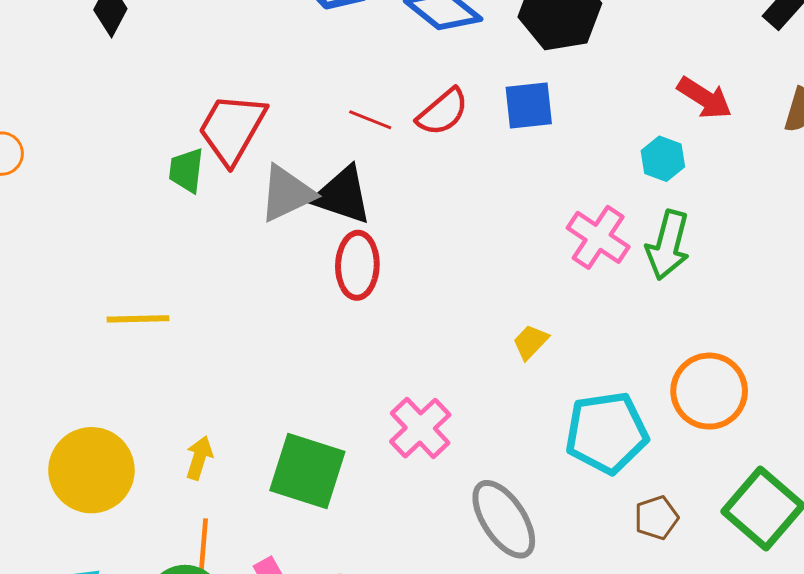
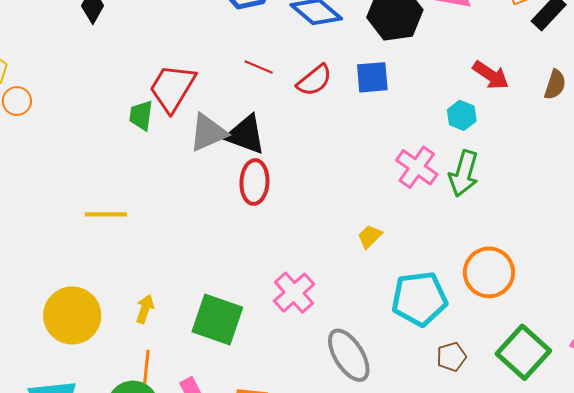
red line: (370, 120) -> (259, 67), moved

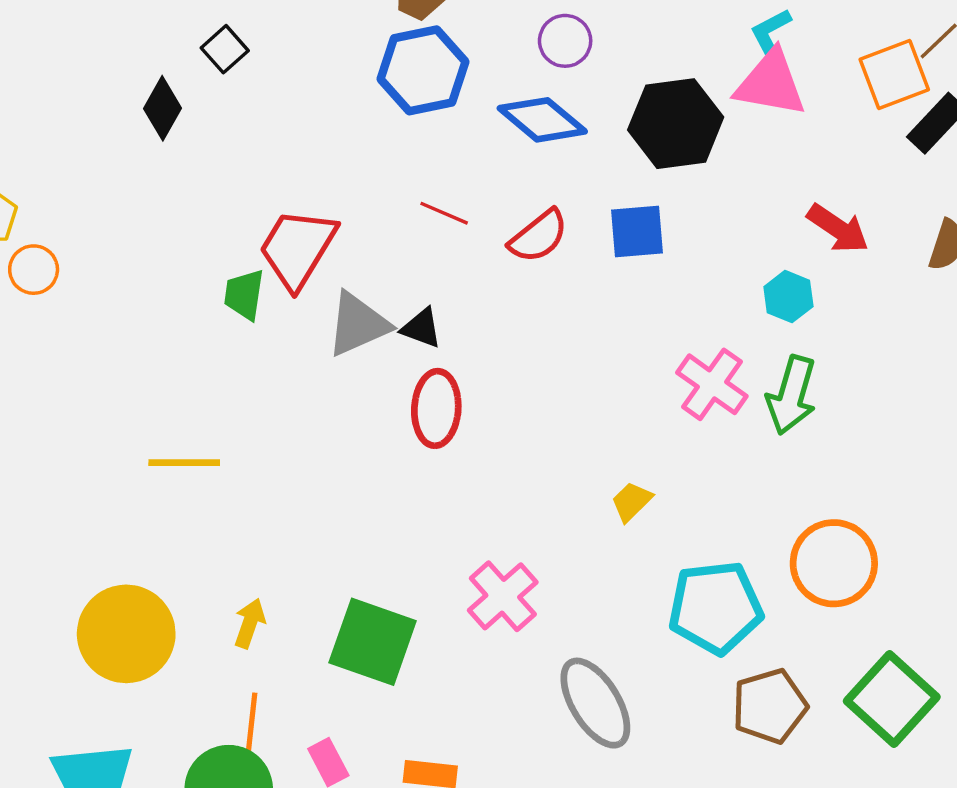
black triangle: (246, 135) -> (421, 328), size x0.6
brown pentagon: (451, 357) -> (770, 706), size x1.5

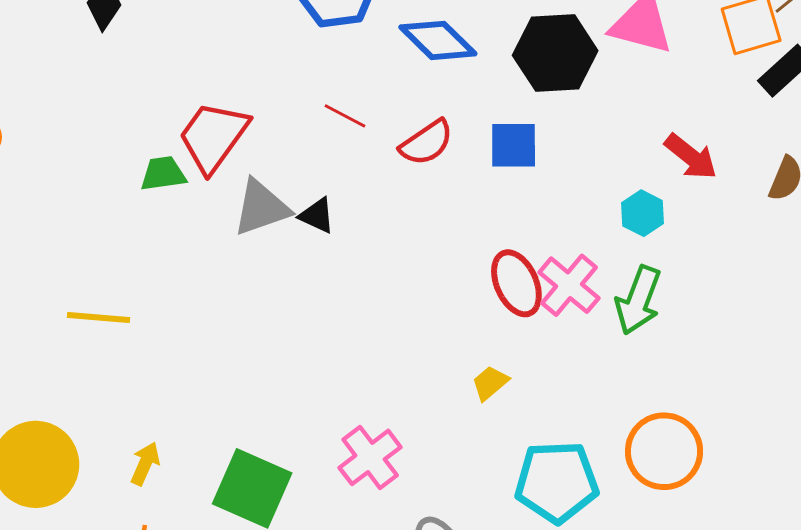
green trapezoid: (244, 295) -> (163, 174), turned 69
red ellipse: (436, 408) -> (516, 283), moved, turned -32

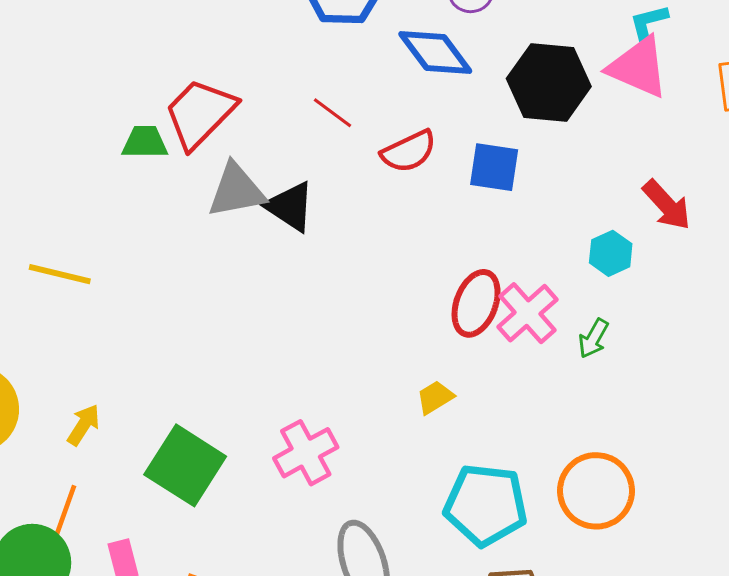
black triangle: (317, 215) -> (290, 207), size x1.4
red ellipse: (516, 283) -> (476, 303), turned 36
green arrow: (638, 300) -> (593, 338), size x0.6

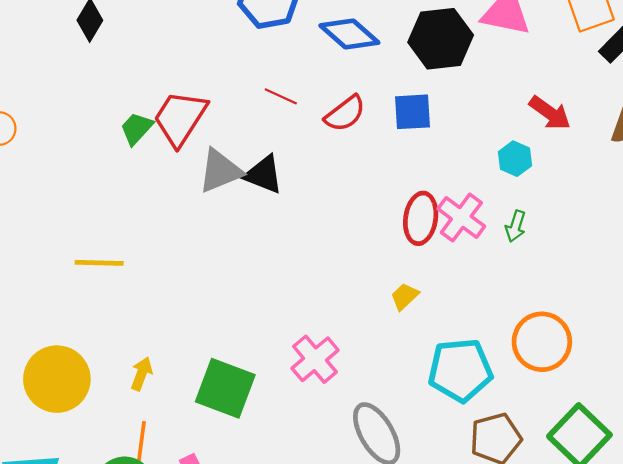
green trapezoid: (145, 142) -> (137, 128), moved, turned -36

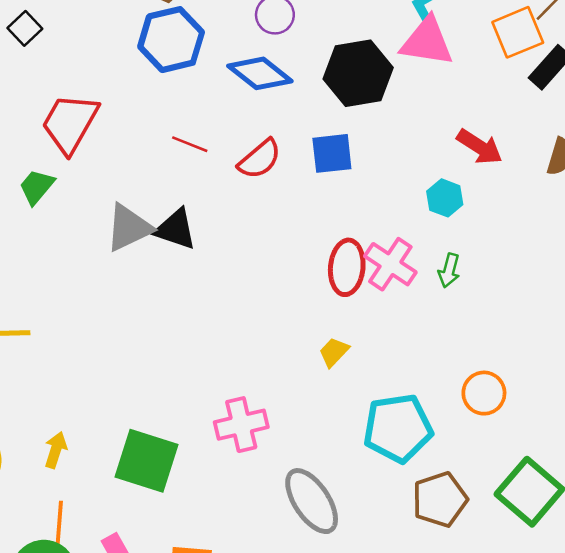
red trapezoid: (180, 118) -> (70, 123), moved
orange circle: (542, 342) -> (484, 393), size x0.7
pink cross: (315, 359) -> (241, 425), turned 30

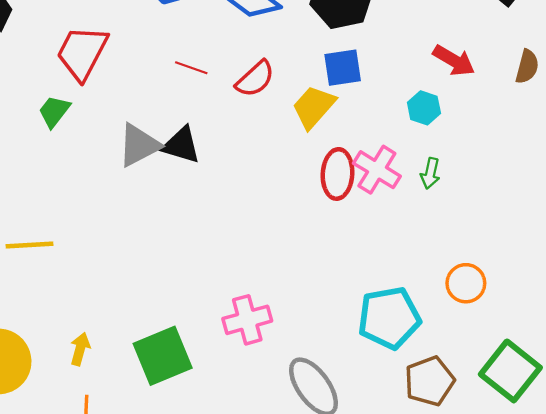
blue square: (332, 153) -> (343, 68), moved
yellow trapezoid: (334, 352) -> (314, 107), moved, size x1.6
green square: (146, 461) -> (163, 356), turned -38

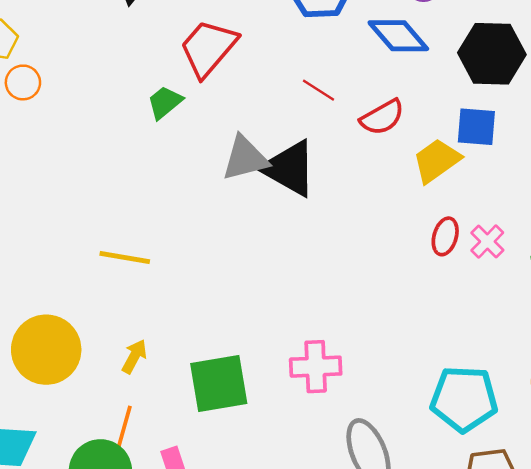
black triangle: (181, 145) -> (289, 168), size x1.4
pink cross: (377, 170) -> (487, 242), size x0.7
red ellipse: (338, 174) -> (445, 236), size x0.7
yellow line: (29, 245) -> (125, 258), moved

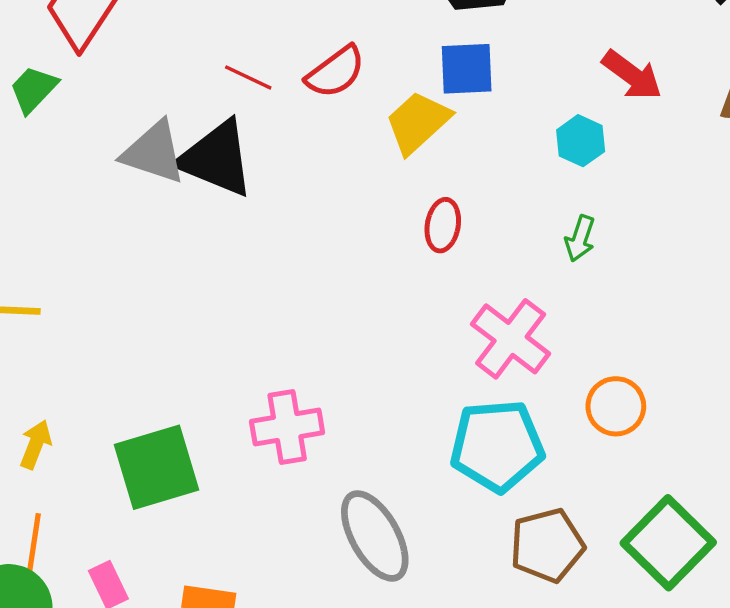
red line: (318, 90) -> (248, 77), moved
gray triangle: (245, 158) -> (154, 152), turned 40
pink cross: (487, 242) -> (511, 339), moved, size x1.6

